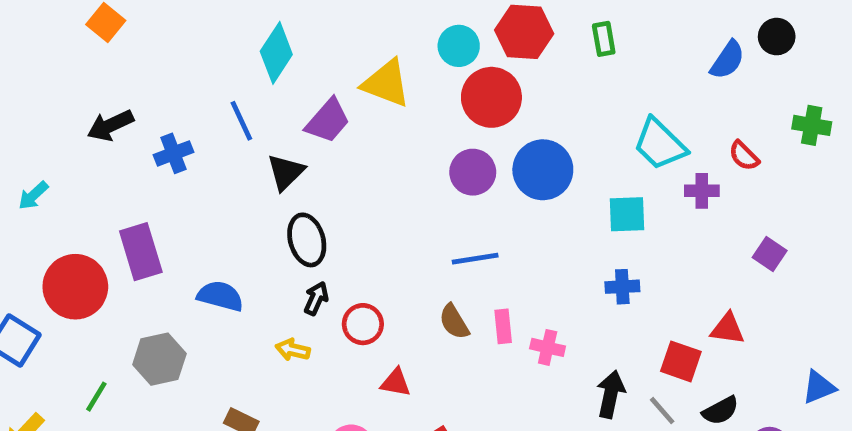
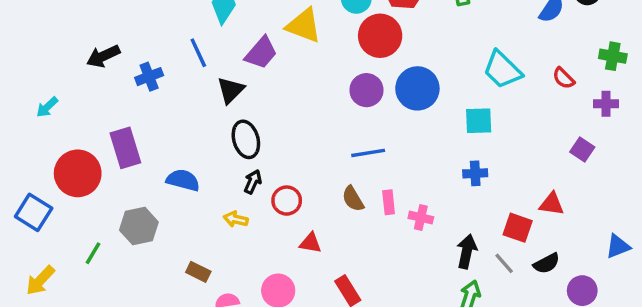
purple cross: (702, 191) -> (606, 104), moved

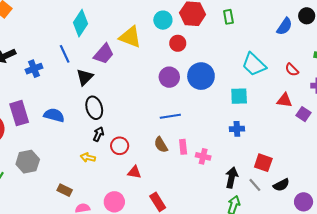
red circle: (380, 36) -> (178, 43), size x0.6
blue semicircle: (183, 180) -> (54, 115), moved
red triangle: (552, 204) -> (284, 100), moved

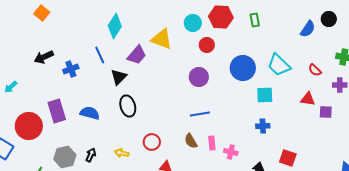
blue circle: (201, 76) -> (243, 68), moved
purple square: (304, 114) -> (326, 112), turned -32
black arrow: (98, 134) -> (91, 155), moved

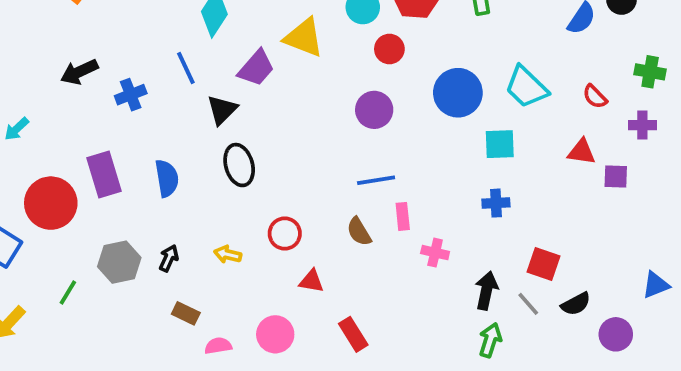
blue semicircle: (90, 113) -> (167, 178), turned 66
pink rectangle: (212, 143) -> (403, 216), moved

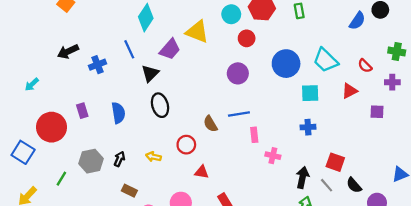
red triangle: (582, 152) -> (350, 91), moved, turned -35
purple rectangle: (104, 175) -> (82, 111), size x0.6
brown semicircle: (359, 232) -> (210, 124), moved
black semicircle: (576, 304) -> (354, 185), turned 77

